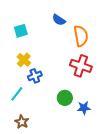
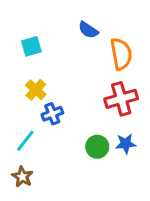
red cross: (81, 66) -> (121, 99), turned -35
blue star: (84, 108) -> (126, 144), moved
brown star: (22, 122) -> (22, 177), moved

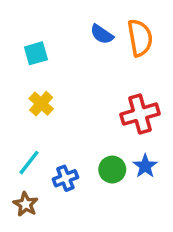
orange semicircle: (121, 54) -> (140, 38), moved
blue cross: (52, 114) -> (65, 178), moved
blue star: (126, 144) -> (145, 166), turned -30

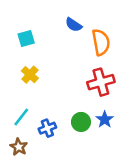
orange semicircle: (140, 38) -> (101, 42), moved

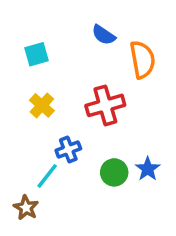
red cross: (101, 82) -> (105, 105), moved
cyan line: (21, 117) -> (47, 176), moved
blue cross: (47, 128) -> (68, 150), moved

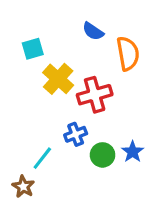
yellow cross: (42, 105) -> (58, 79), moved, size x1.4
blue cross: (68, 150) -> (76, 134), moved

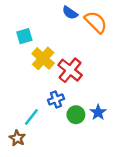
blue semicircle: (93, 31) -> (70, 13), moved
orange semicircle: (128, 54) -> (96, 22), moved, turned -35
red cross: (95, 95) -> (70, 70), turned -35

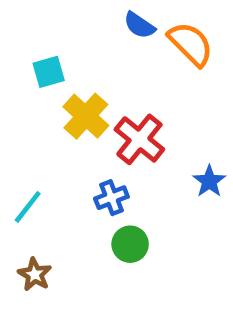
blue star: (98, 112) -> (209, 181), moved
green circle: (76, 115) -> (130, 244), moved
cyan line: (31, 117) -> (28, 207), moved

